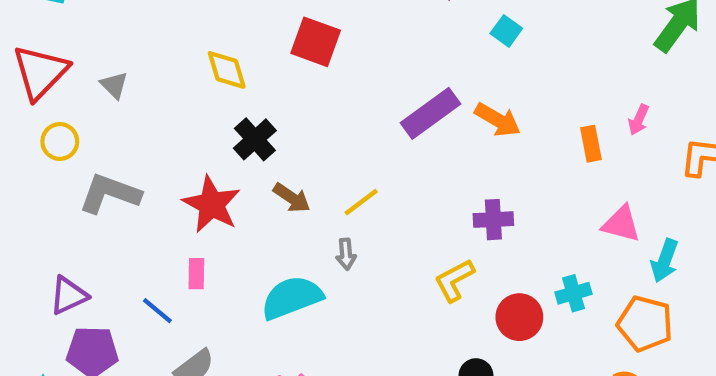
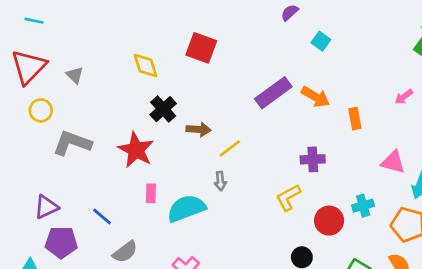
pink arrow: (639, 120) -> (404, 97), turned 30
orange rectangle: (591, 144) -> (355, 119), moved
brown arrow: (292, 198) -> (199, 129), moved, turned -30
pink rectangle: (196, 274) -> (151, 193), moved

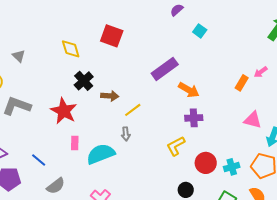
orange arrow: (315, 97) -> (189, 90), moved
orange rectangle: (355, 119) -> (242, 83), moved, turned 42
cyan cross: (363, 206) -> (232, 167), moved

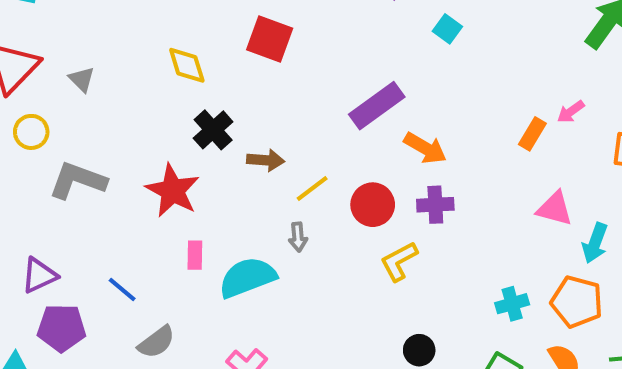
red circle: (206, 163) -> (373, 205), moved

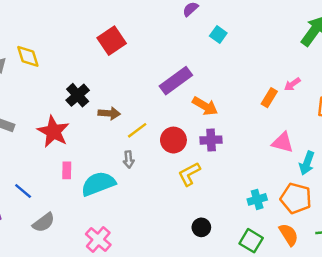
red square: (270, 39) -> (112, 41), turned 36
yellow diamond: (187, 65) -> (28, 56), moved

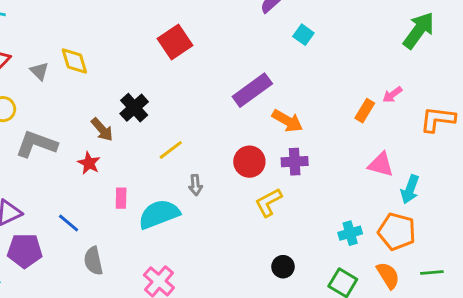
brown arrow: (109, 113) -> (102, 130), moved, turned 45
yellow line: (137, 130) -> (171, 150), moved
red star: (53, 132) -> (89, 163), moved, size x0.6
gray semicircle: (44, 223) -> (93, 261), turned 115

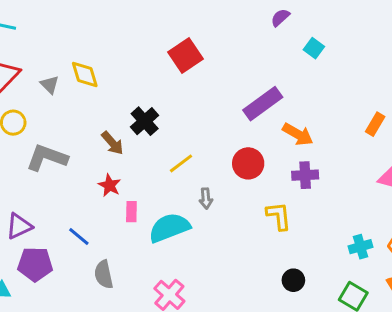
red circle: (249, 162) -> (248, 163), moved
red star: (89, 163) -> (110, 185), moved
yellow L-shape: (268, 202) -> (279, 216), turned 112

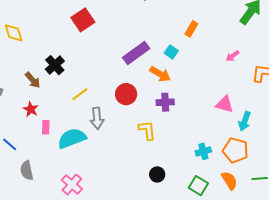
cyan square: (314, 48) -> (171, 52), moved
orange rectangle: (375, 124) -> (191, 29), moved
gray arrow: (206, 198) -> (97, 118), size x1.5

